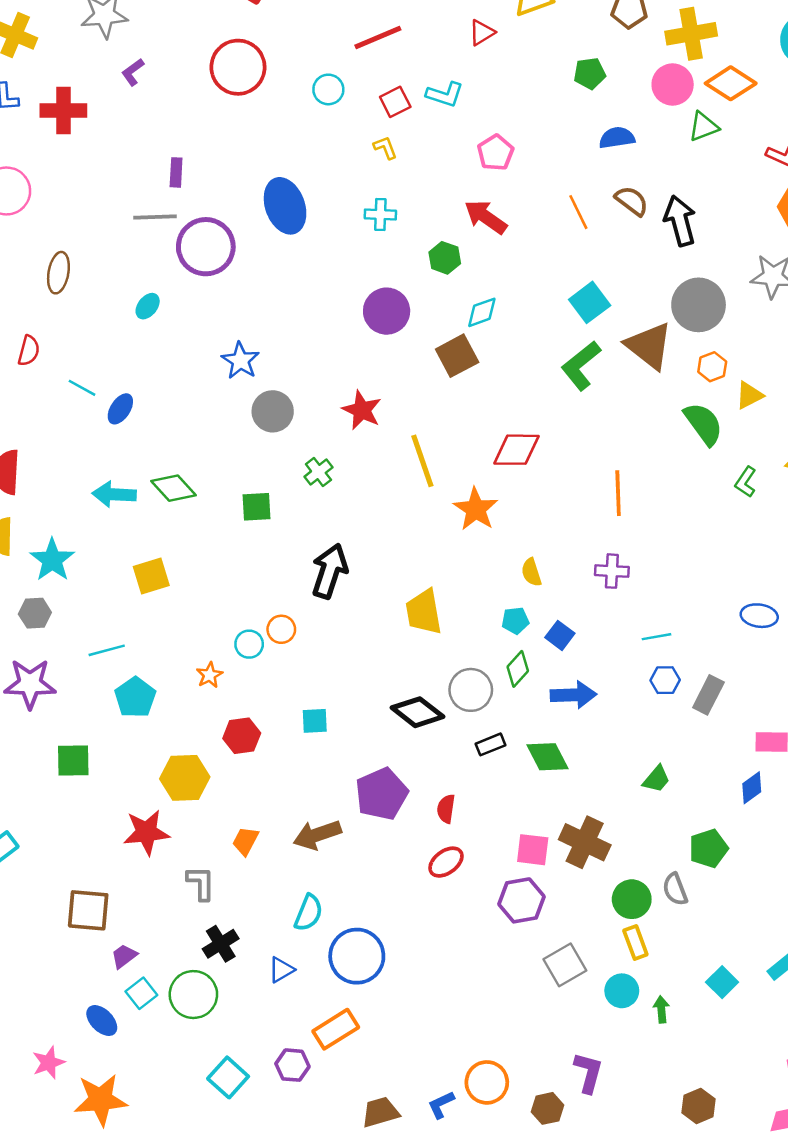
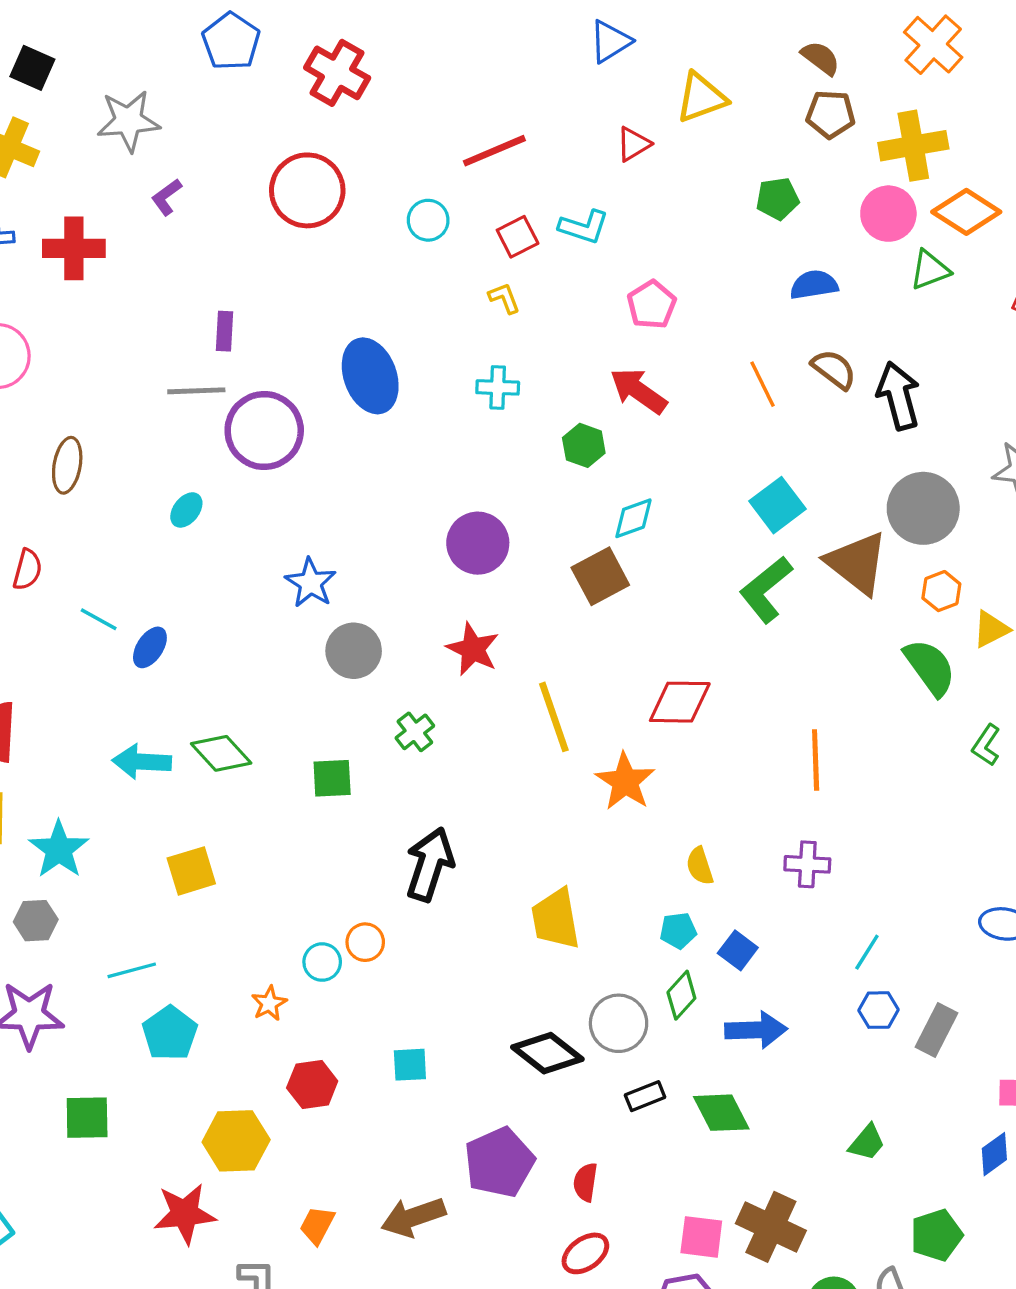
purple circle: (387, 311) -> (478, 543), moved
cyan line: (656, 637) -> (867, 952), turned -48

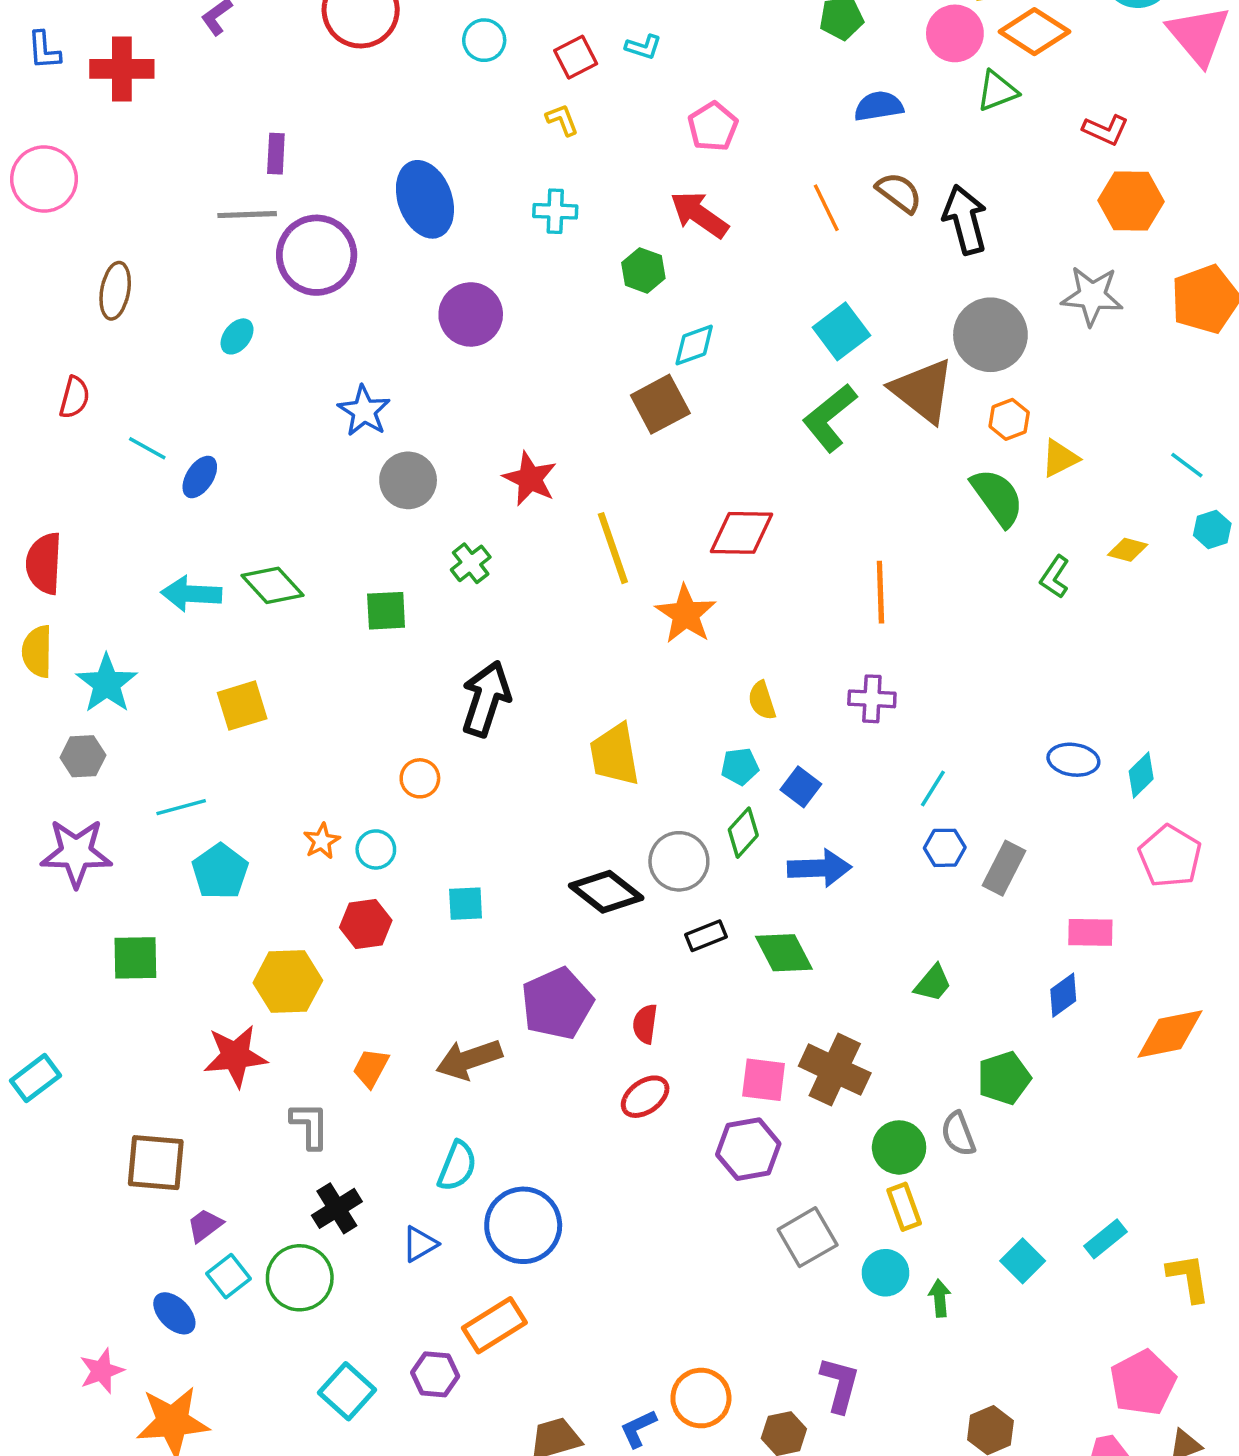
cyan L-shape: (584, 227) -> (643, 47), size x0.7
purple circle: (478, 543) -> (471, 314), moved
cyan circle: (322, 962) -> (376, 849), moved

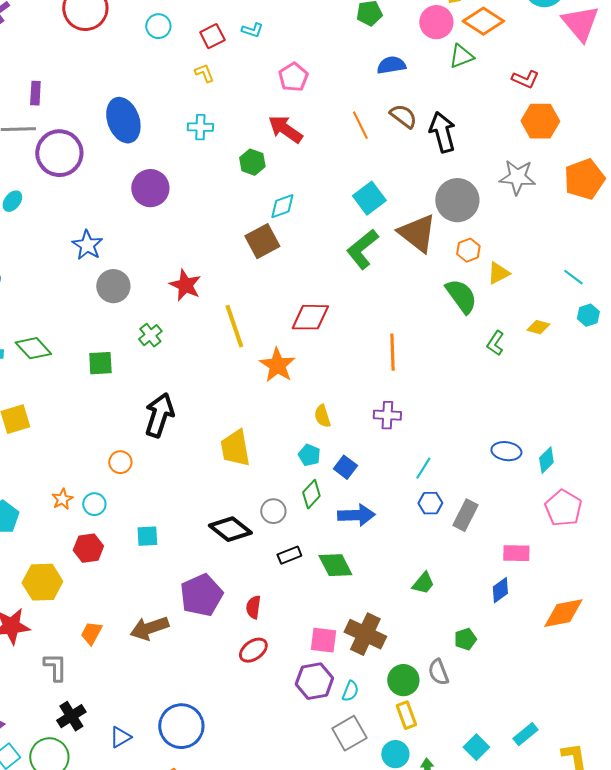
cyan pentagon: (740, 767) -> (309, 455), turned 30
gray circle: (679, 861) -> (273, 511), size x0.7
green pentagon: (1004, 1078) -> (465, 639), size x0.7
cyan semicircle: (457, 1166) -> (350, 691), moved, size x0.7

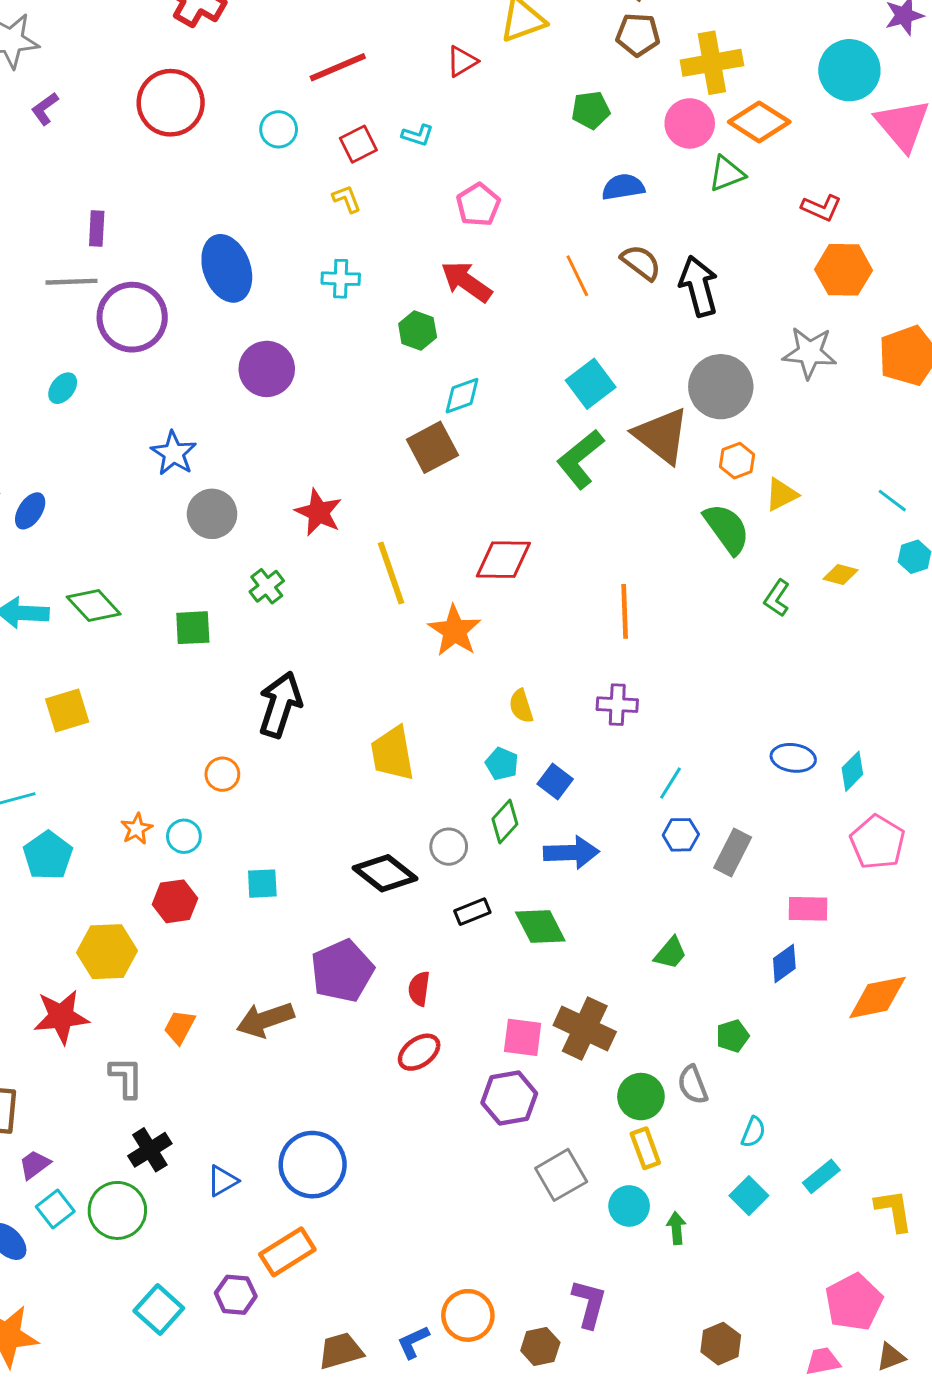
cyan semicircle: (350, 691) -> (753, 1132), moved

